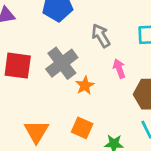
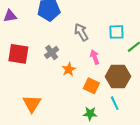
gray cross: (62, 63) -> (52, 52), size x0.6
orange square: (82, 128) -> (91, 86), moved

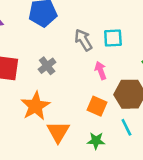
cyan square: (116, 32) -> (113, 38), moved
orange star: (69, 69) -> (35, 106), moved, size x1.6
orange triangle: (32, 104) -> (58, 132), moved

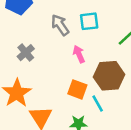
cyan line: (126, 127) -> (98, 103), moved

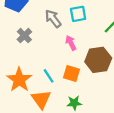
gray cross: (26, 53) -> (24, 36), moved
cyan line: (98, 103) -> (49, 76), moved

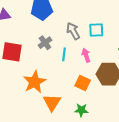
cyan line: (49, 76) -> (64, 54), moved, turned 32

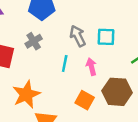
gray cross: (45, 43) -> (34, 41), moved

